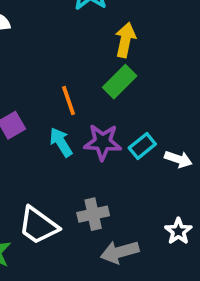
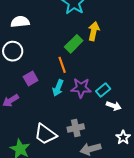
green rectangle: (120, 82) -> (74, 44), moved
cyan arrow: (61, 142) -> (58, 88), turned -126
white arrow: (178, 159) -> (114, 106), moved

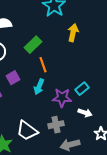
green rectangle: (74, 44) -> (33, 45), moved
purple star: (81, 88) -> (62, 98), moved
white arrow: (114, 106) -> (85, 113), moved

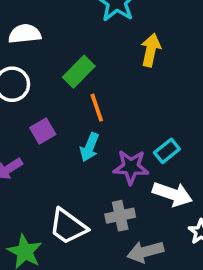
white arrow: (85, 113) -> (172, 194), size x1.5

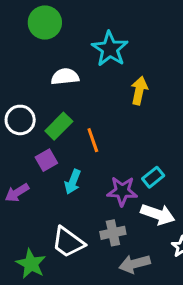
white semicircle: (25, 34) -> (65, 77), moved
green rectangle: (79, 72) -> (59, 126), moved
cyan arrow: (90, 147) -> (73, 182), moved

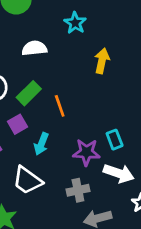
cyan star: (110, 49) -> (75, 23), size x0.7
cyan rectangle: (153, 177) -> (115, 140), turned -72
white trapezoid: (68, 242) -> (27, 180), moved

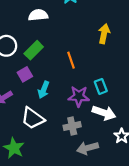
yellow arrow: (102, 61) -> (104, 34), moved
orange line: (60, 106) -> (71, 60), moved

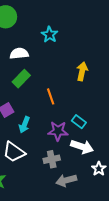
green rectangle: (34, 50) -> (21, 79), moved
cyan rectangle: (101, 86) -> (79, 122), turned -32

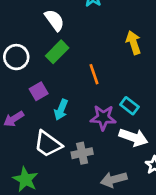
white semicircle: (19, 53) -> (54, 20), turned 60
yellow arrow: (82, 71) -> (133, 43), turned -30
gray cross: (52, 159) -> (82, 153), moved

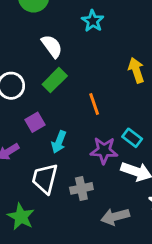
white trapezoid: (48, 144) -> (45, 179), turned 68

